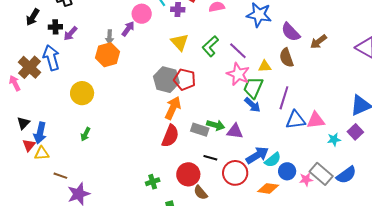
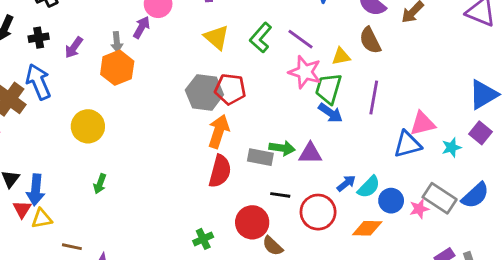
purple arrow: (71, 33) -> (74, 48), moved
blue triangle: (295, 120) -> (407, 144), moved
blue arrow: (257, 155) -> (346, 183), size x0.6

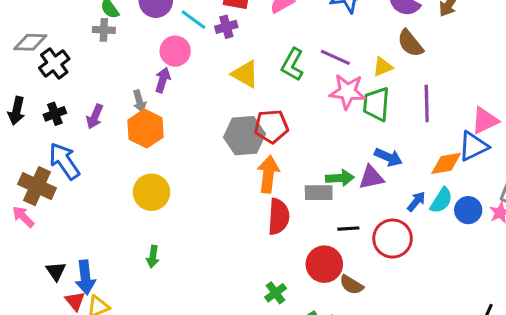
blue arrow: (330, 113) -> (388, 157), moved
yellow circle: (88, 126) -> (151, 192), moved
orange diamond: (367, 228) -> (446, 163), moved

